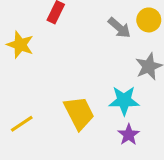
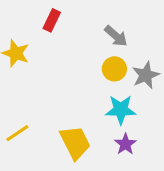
yellow circle: (149, 20) -> (114, 69), moved
yellow trapezoid: (79, 113) -> (75, 143), moved

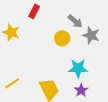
yellow circle: (114, 69) -> (62, 38), moved
gray star: (146, 75) -> (91, 35), moved, turned -30

